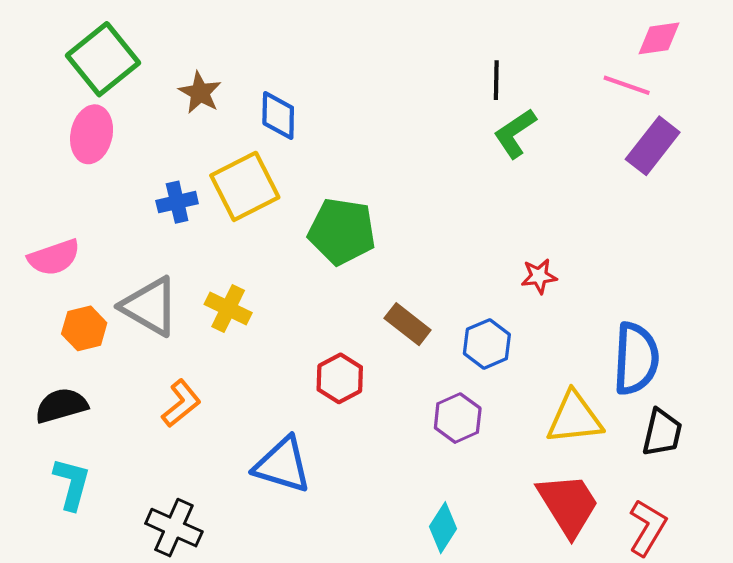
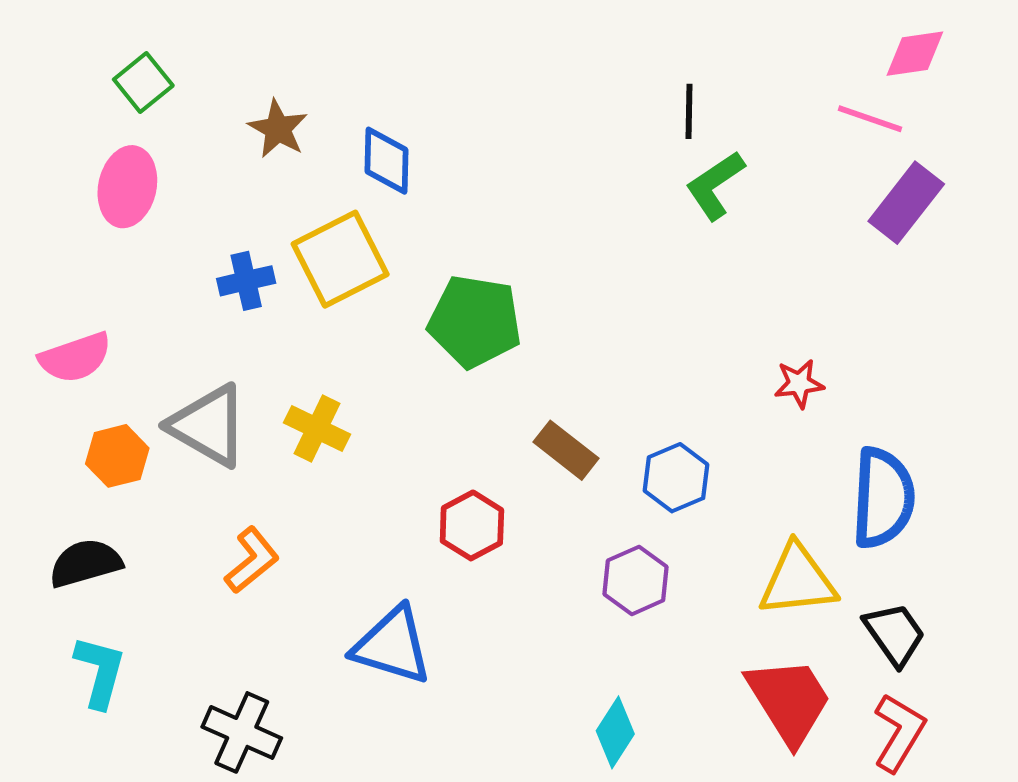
green square: (103, 59) -> (143, 82), size x0.6
red star: (539, 276) -> (799, 384), moved
black trapezoid: (662, 433) -> (895, 634), moved, turned -48

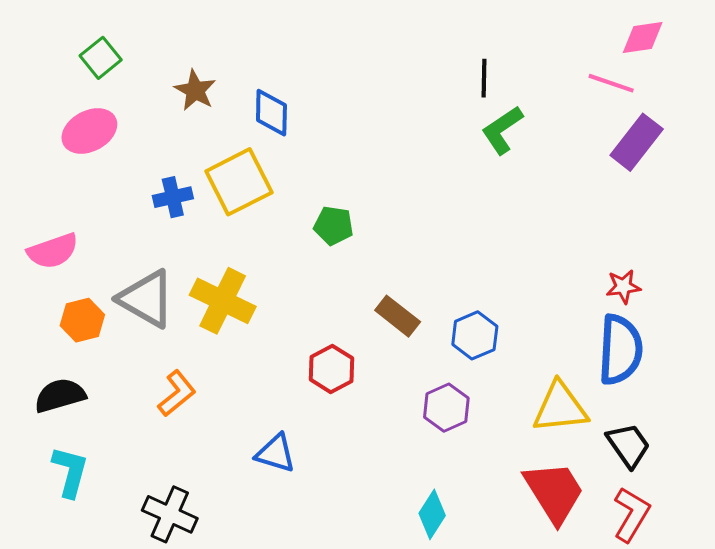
pink ellipse: (127, 187) -> (89, 131), turned 50
green pentagon: (475, 321) -> (333, 226), size x0.6
red star: (799, 384) -> (623, 287), moved
yellow cross: (317, 428) -> (223, 301), size x1.4
blue triangle: (392, 646) -> (276, 453), size x0.7

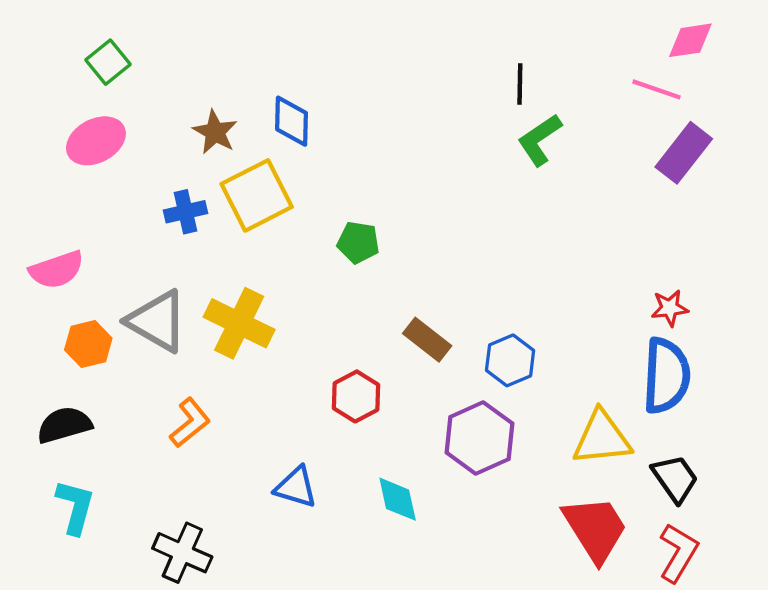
brown star: (195, 90) -> (215, 132), moved
purple hexagon: (446, 408) -> (479, 438), size x1.4
cyan diamond: (432, 514) -> (398, 499), moved, turned -45

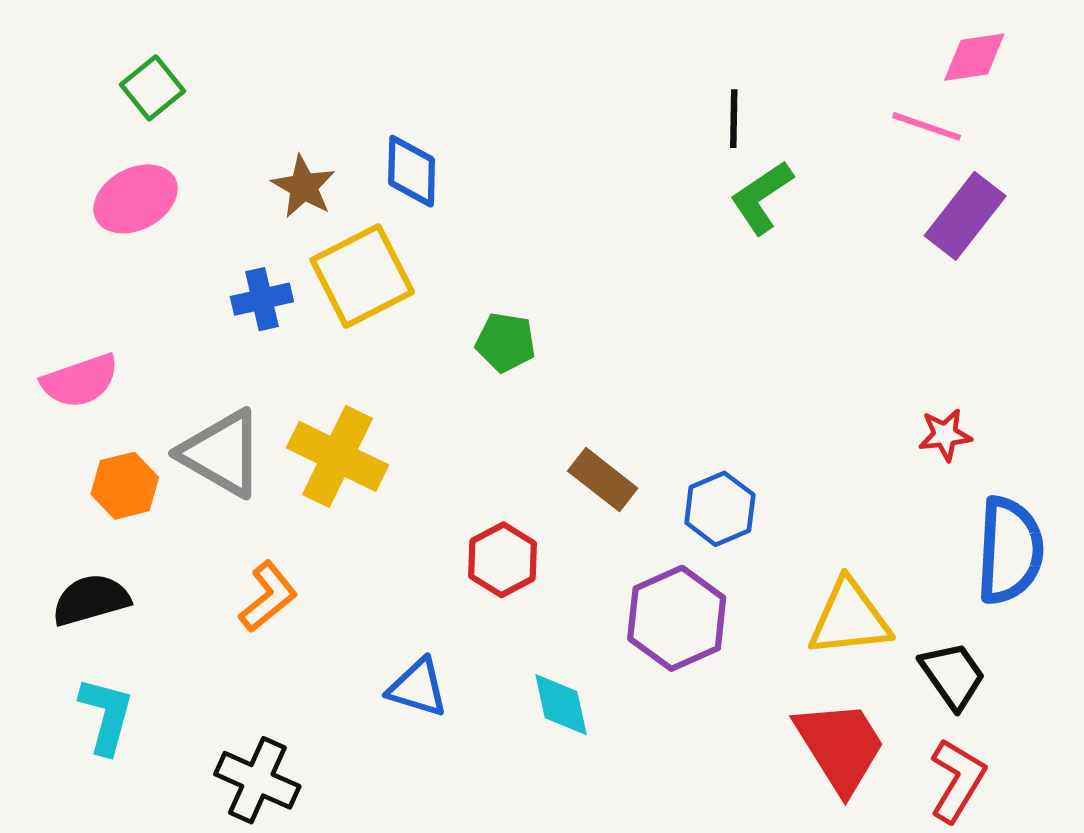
blue semicircle: (666, 376) -> (1010, 550), moved

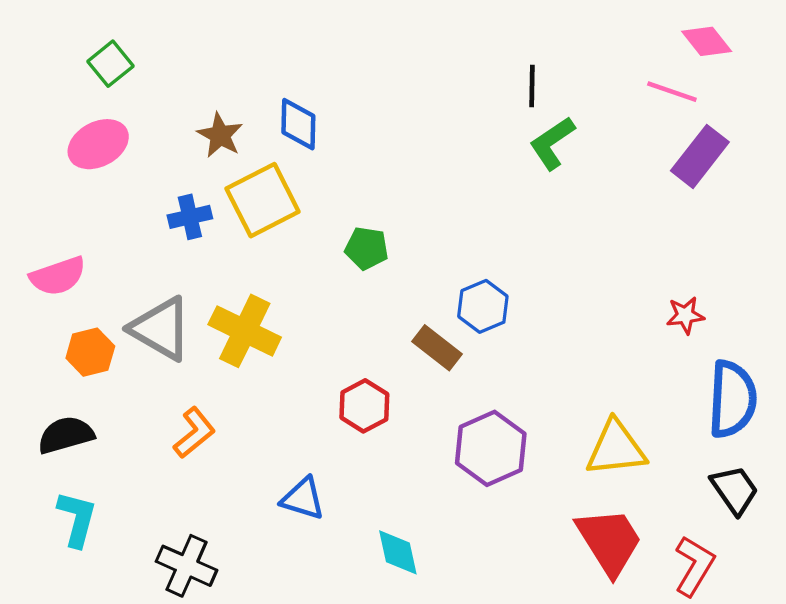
pink diamond: (974, 57) -> (707, 41), turned 60
blue hexagon: (720, 509) -> (483, 306), moved
black trapezoid: (953, 675) -> (735, 490), moved
cyan diamond: (561, 705) -> (398, 552), moved

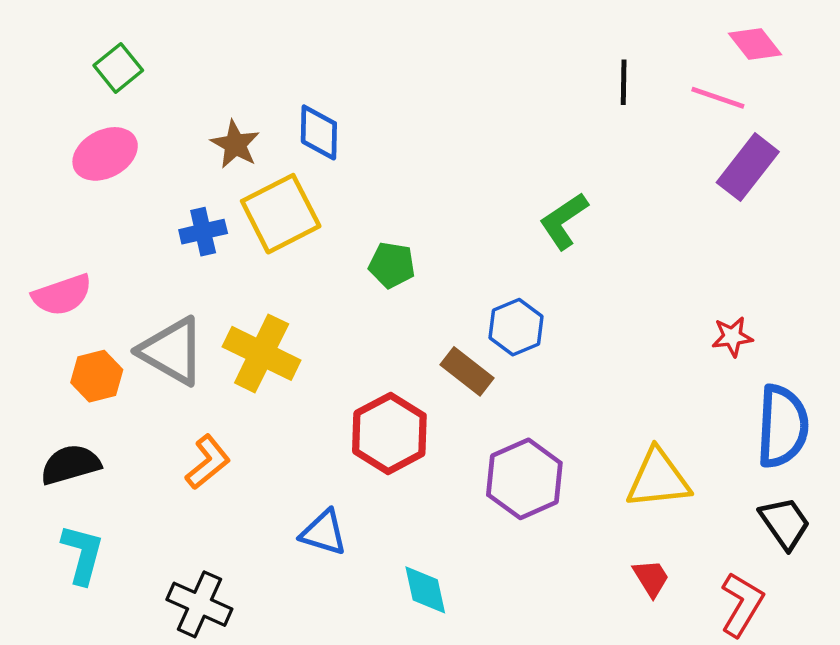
black line: (532, 86) -> (624, 82), moved
green L-shape: (552, 143) -> (564, 221), moved
red hexagon: (364, 406) -> (389, 433), size x1.4
red trapezoid: (609, 541) -> (651, 578), size x0.5

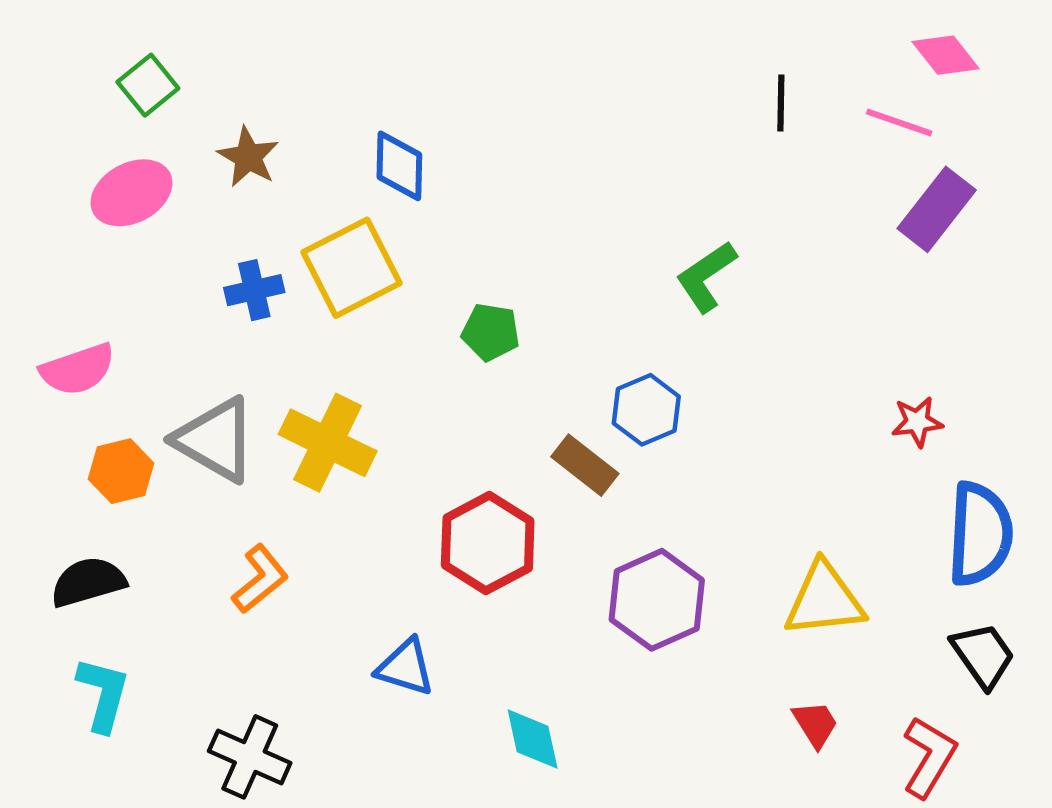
brown star: (235, 144) -> (248, 157), moved

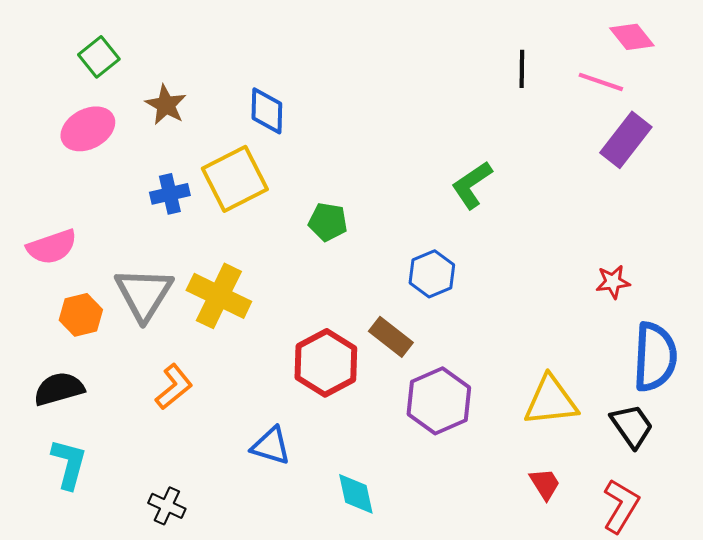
gray triangle: (215, 440) -> (144, 294), turned 32
brown rectangle: (585, 465) -> (391, 337), moved
black trapezoid: (983, 655) -> (632, 426), moved
black cross: (250, 757) -> (167, 506), size x0.7

